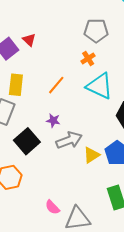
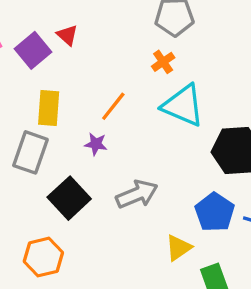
purple star: (53, 120) -> (96, 144), moved
yellow triangle: (92, 155) -> (178, 248), moved

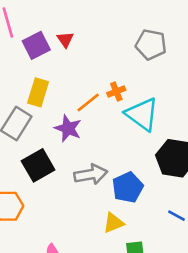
orange cross: (163, 62) -> (116, 91), moved
purple star: (96, 144) -> (68, 128), size x1.5
blue pentagon: (215, 212) -> (128, 187), moved

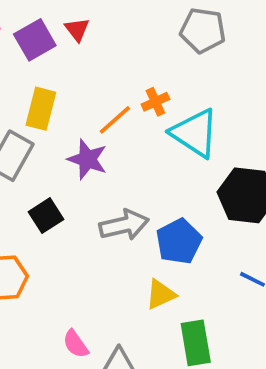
black square: (38, 165) -> (46, 216), size x0.7

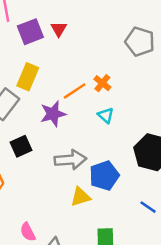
orange cross: (155, 102) -> (102, 83), turned -35
cyan triangle: (195, 133) -> (106, 115), moved, size x0.5
purple star: (87, 159) -> (53, 114), turned 30
yellow triangle: (161, 294) -> (80, 197), moved

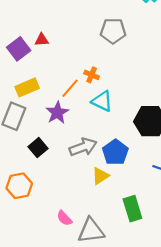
red triangle: (59, 29) -> (42, 40), turned -48
yellow rectangle: (28, 77) -> (27, 87), turned 60
cyan triangle: (106, 115) -> (102, 101), size x1.5

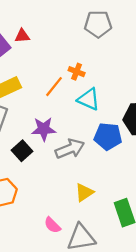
purple star: (57, 113) -> (44, 129), moved, turned 30
blue pentagon: (115, 152) -> (108, 136), moved, turned -30
yellow triangle: (100, 176) -> (84, 193), moved

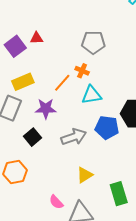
gray pentagon: (98, 24) -> (93, 42), moved
cyan triangle: (89, 99) -> (92, 95), turned -35
purple star: (44, 129) -> (46, 109), moved

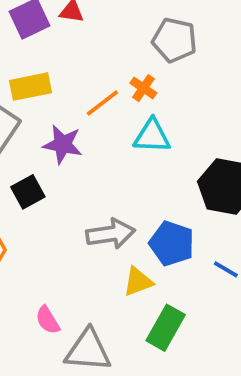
blue pentagon: (107, 127) -> (172, 243), moved
gray arrow: (74, 137) -> (111, 234), moved
yellow triangle: (85, 175) -> (138, 282), moved
green rectangle: (119, 194) -> (166, 328), turned 35

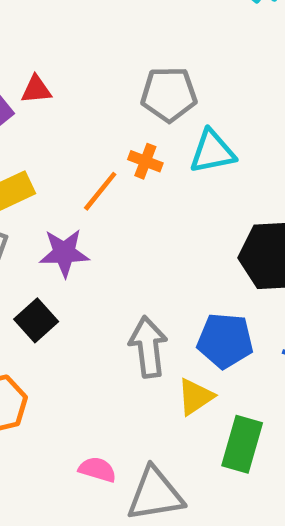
cyan triangle: (152, 136) -> (212, 152), moved
gray arrow: (111, 234) -> (148, 347), turned -75
pink semicircle: (48, 320) -> (97, 470), turned 152

